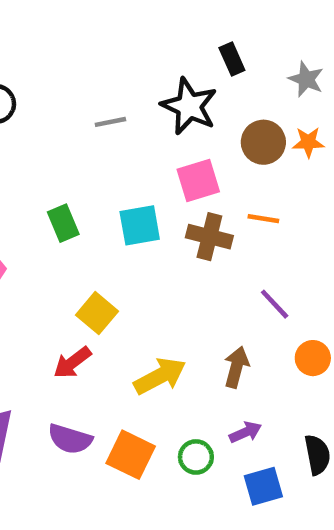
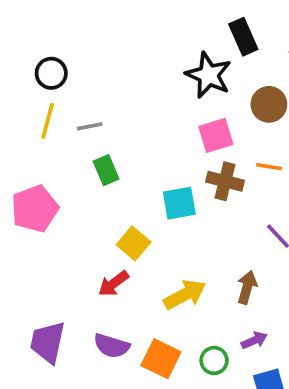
black rectangle: (232, 59) -> (243, 37), size x1.4
gray line: (110, 122) -> (90, 126), moved
cyan square: (140, 225) -> (179, 203), moved

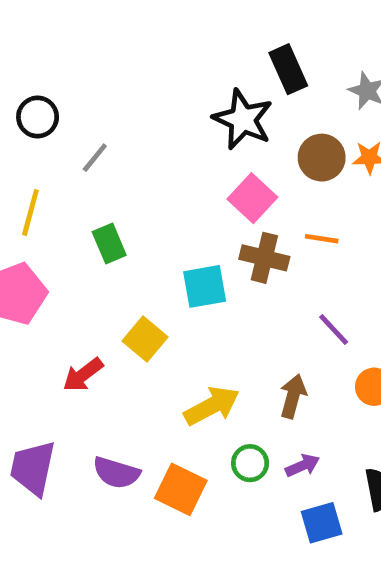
yellow line: (48, 121) -> (30, 212), moved
gray line: (90, 126) -> (95, 158), moved, turned -40
pink square: (216, 135) -> (252, 198), turned -30
red arrow: (113, 284) -> (83, 375), moved
green circle: (214, 360) -> (250, 463), moved

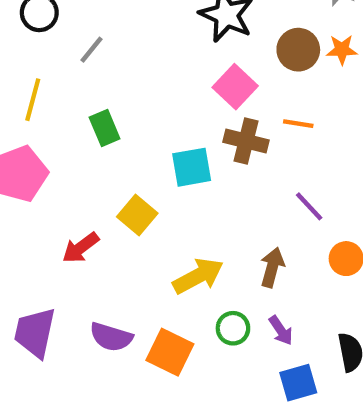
purple arrow: (303, 466) -> (281, 330), turned 80

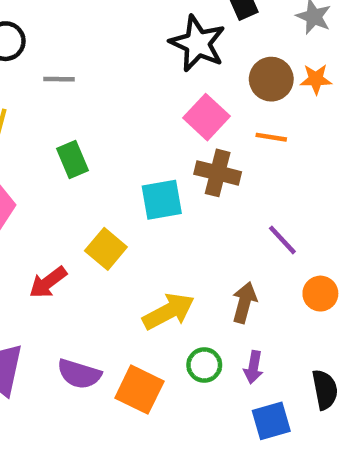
gray line: (92, 50) -> (59, 79), turned 52
orange line: (298, 124) -> (271, 137), moved
purple arrow: (281, 330) -> (253, 367), turned 44

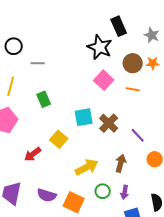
brown cross: (218, 173) -> (109, 123), moved, turned 30

